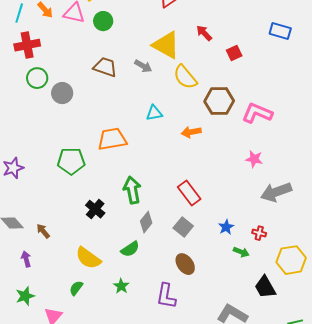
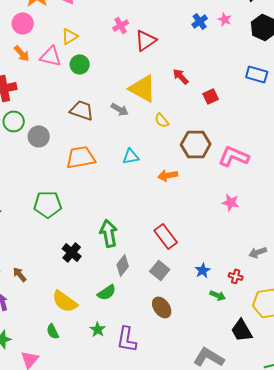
yellow semicircle: (185, 77) -> (162, 120), size x0.6
orange trapezoid: (112, 139) -> (81, 157), moved
gray arrow: (276, 192) -> (258, 252), moved, size x0.6
green semicircle: (76, 288) -> (53, 331), turned -63
purple L-shape: (166, 296) -> (127, 339), moved

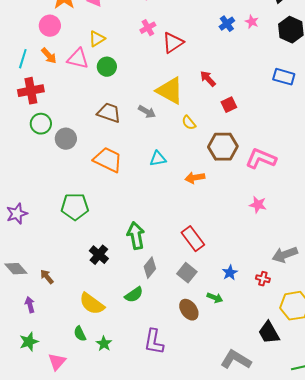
red square: (211, 96) -> (229, 105), moved
orange trapezoid: (81, 157) -> (108, 160), turned 36
gray arrow: (258, 252) -> (285, 255), size x1.4
green arrow: (218, 295) -> (215, 298), moved
green star: (98, 329) -> (104, 344), moved

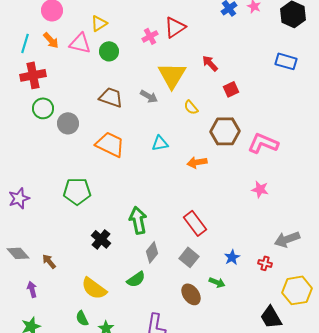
pink cross: (148, 28) -> (150, 36), moved
yellow triangle: (170, 91) -> (172, 75), turned 32

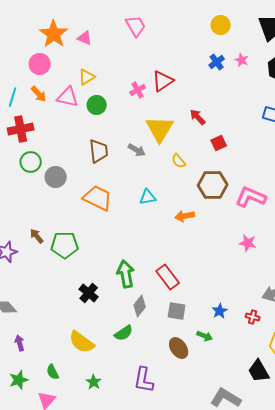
brown trapezoid: (111, 97) -> (99, 151), turned 65
red rectangle: (195, 223) -> (168, 277), moved
gray square: (189, 257) -> (177, 311), turned -30
brown arrow: (49, 261) -> (37, 236), moved
green semicircle: (82, 318) -> (53, 372), moved

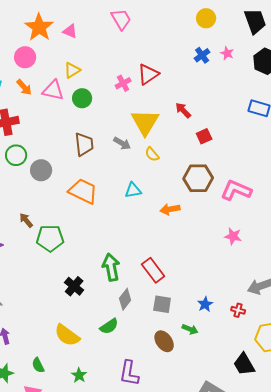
yellow semicircle: (179, 161) -> (152, 154), moved
brown arrow: (37, 236) -> (26, 220), moved

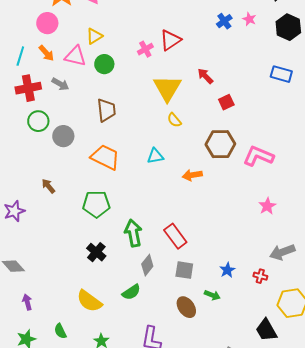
gray arrow: (122, 143) -> (60, 84), moved
pink star: (233, 236) -> (267, 206), moved, turned 30
green pentagon: (50, 238) -> (96, 204), moved

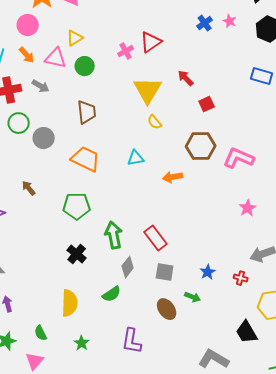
yellow semicircle: (89, 301) -> (70, 303), turned -124

